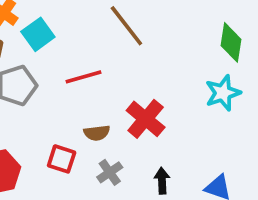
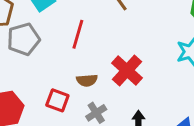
red line: (84, 77) -> (78, 34), turned -60

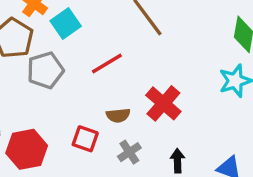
red line: (78, 34) -> (107, 63), turned 44

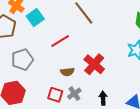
gray pentagon: (45, 70) -> (22, 60), moved
red square: (85, 139) -> (55, 95), moved

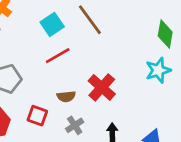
cyan square: (35, 18) -> (52, 24), moved
red square: (55, 95) -> (37, 116), moved

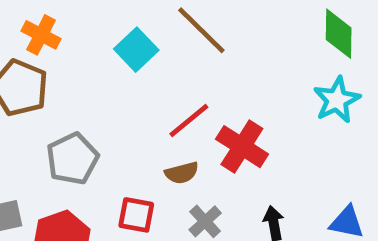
red line: (58, 56) -> (189, 121), moved

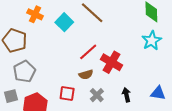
orange cross: (41, 35) -> (35, 14), moved
gray pentagon: (72, 159) -> (24, 71), moved

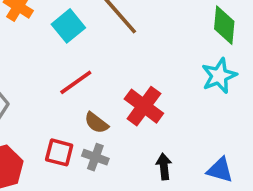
red line: (88, 52) -> (76, 82), moved
brown semicircle: (86, 75) -> (96, 123), turned 48
gray cross: (97, 95) -> (95, 157), moved, turned -32

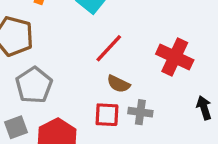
brown semicircle: (96, 123) -> (118, 84), moved

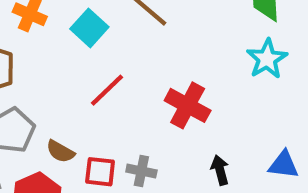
brown semicircle: (118, 84) -> (60, 151), moved

